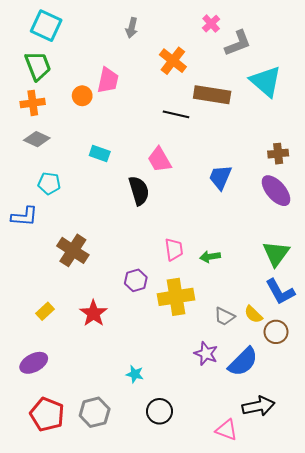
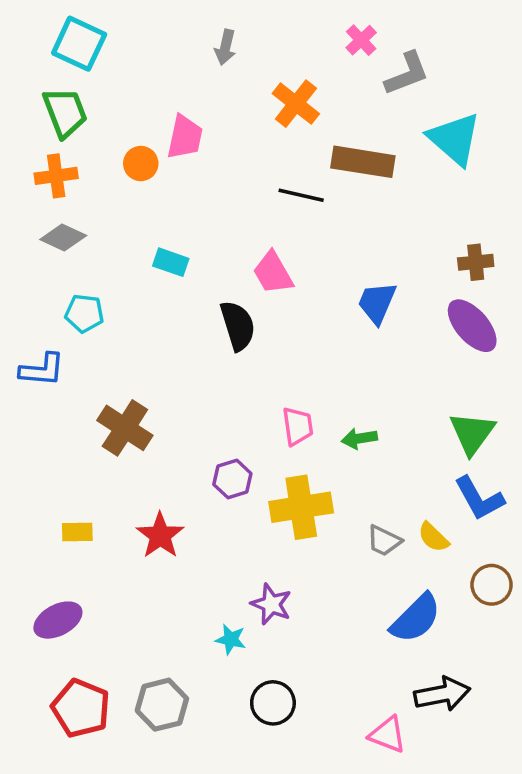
yellow rectangle: (45, 311) -> (77, 532), turned 42
brown circle: (276, 332) -> (492, 585), moved
purple star: (206, 354) -> (271, 604), moved

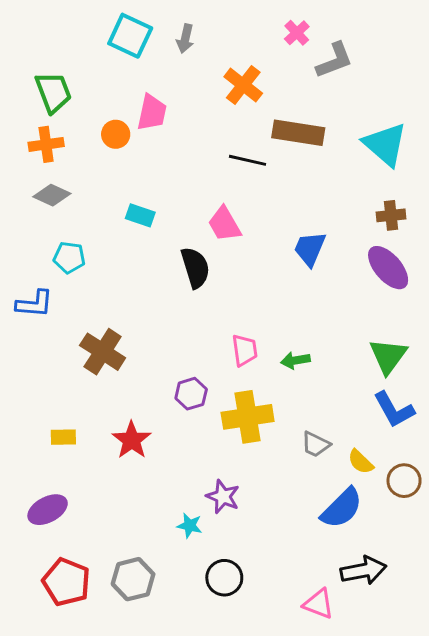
cyan square: (79, 44) -> (130, 36), moved
cyan triangle: (455, 139) -> (385, 144), moved
yellow semicircle: (433, 537) -> (361, 462), moved

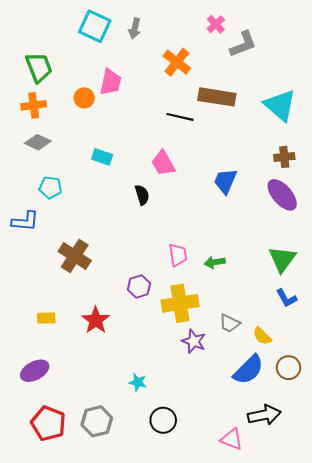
black semicircle: (195, 268) -> (142, 195), size x0.7
blue L-shape: (394, 410) -> (286, 298), size x0.7
brown circle: (404, 481) -> (288, 368), moved
purple star: (223, 497) -> (194, 341), moved

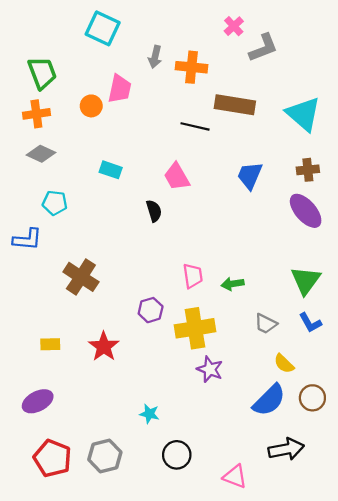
gray arrow: (135, 28) -> (155, 57), moved
orange cross: (177, 62) -> (192, 67), turned -32
blue trapezoid: (225, 181) -> (250, 175), moved
gray trapezoid: (230, 323) -> (266, 324), moved
pink triangle: (232, 439) -> (235, 477), moved

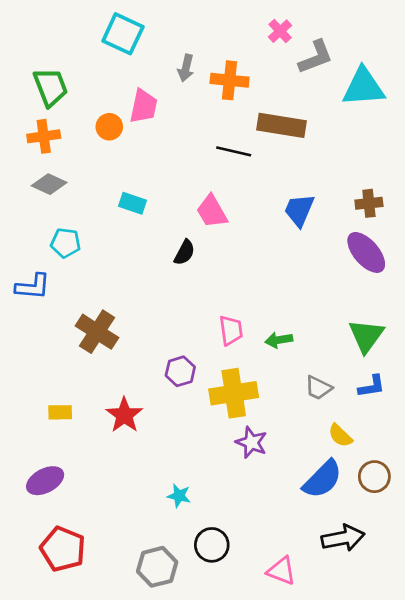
cyan triangle: (303, 114) -> (363, 87), moved, turned -45
black semicircle: (154, 211) -> (184, 252), turned 45
blue L-shape: (310, 323) -> (372, 386), turned -70
gray hexagon: (105, 456) -> (157, 567), moved

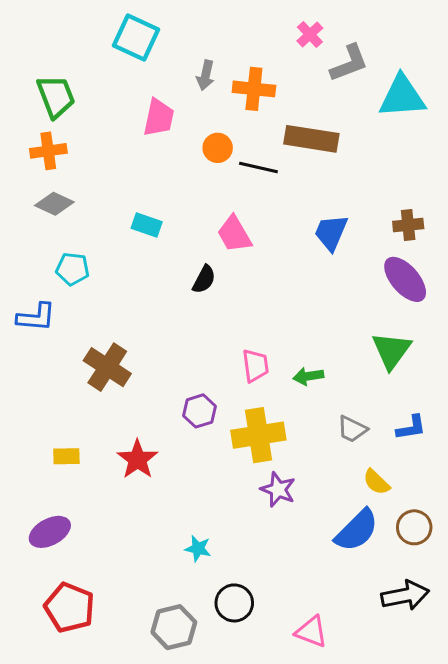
orange circle: (109, 127) -> (218, 148), moved
green triangle: (366, 336) -> (392, 350), moved
black arrow: (343, 538) -> (405, 595), moved

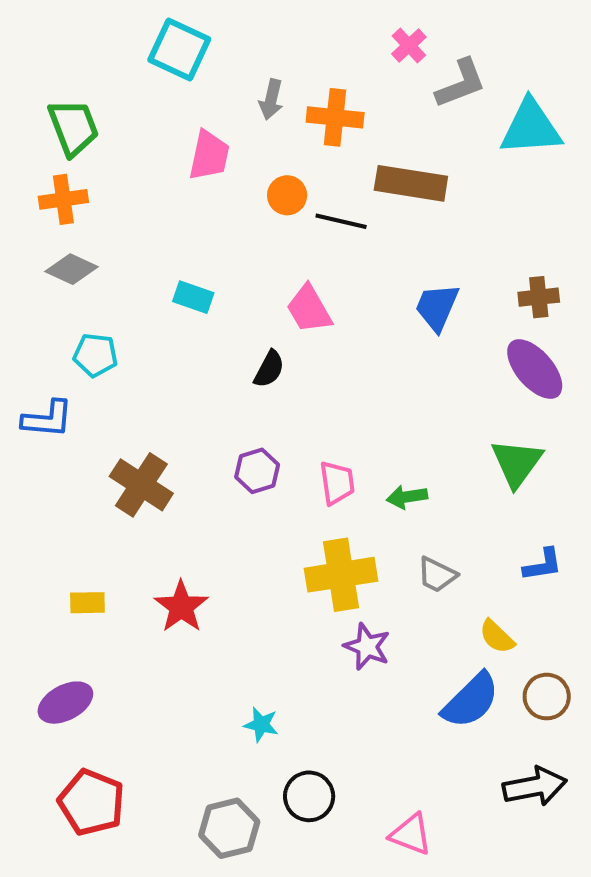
purple hexagon: (199, 411) -> (257, 471), moved
gray trapezoid: (352, 429) -> (437, 575), moved

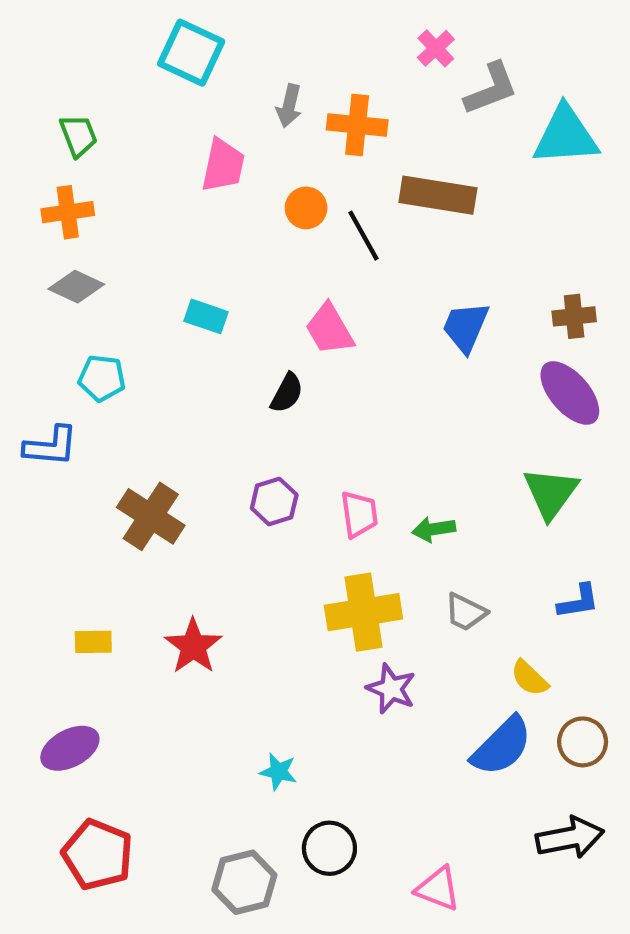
green trapezoid: (73, 127) -> (78, 136), size x0.7
black line: (341, 221) -> (363, 236), turned 48

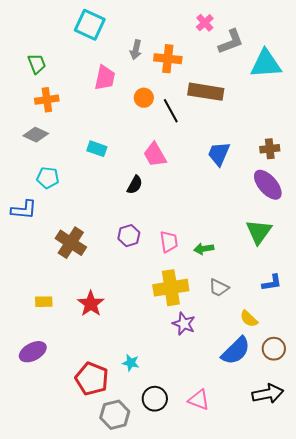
orange cross: (68, 212) -> (47, 100), moved
red pentagon: (98, 855) -> (92, 379), moved
pink triangle: (438, 889) -> (199, 400), moved

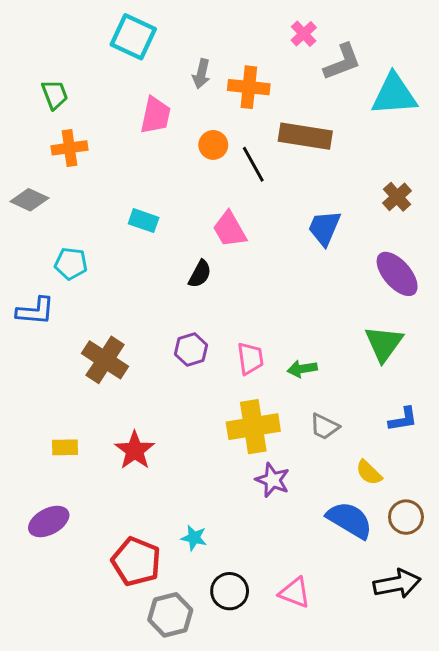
gray diamond: (36, 135) -> (29, 200), moved
brown cross: (270, 149) -> (397, 197), moved, turned -36
blue semicircle: (236, 351) -> (350, 520), turned -104

